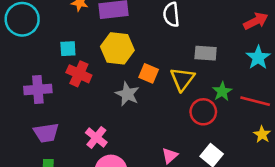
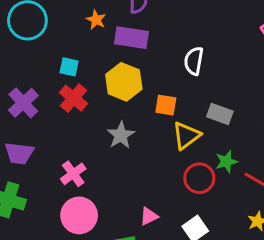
orange square: (149, 73) -> (166, 105), moved, turned -30
purple cross: (38, 89) -> (23, 103), turned 36

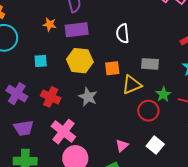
red cross: (73, 98) -> (51, 97), moved
yellow triangle: (186, 136) -> (132, 85), turned 30
pink cross: (73, 174) -> (63, 132), size x1.4

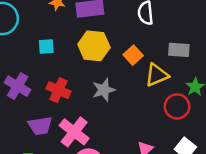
orange square: (112, 68) -> (133, 55), turned -35
gray star: (88, 97) -> (104, 90), turned 30
purple trapezoid: (24, 128) -> (40, 126), moved

